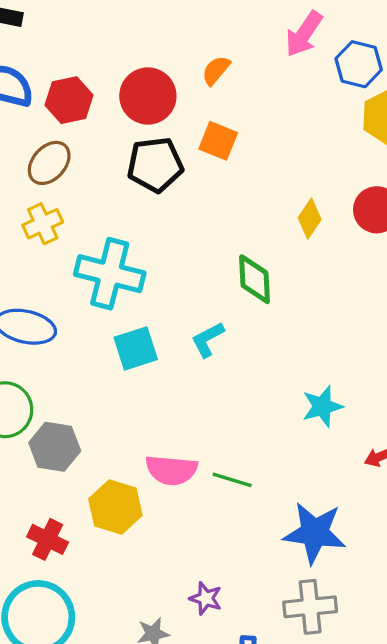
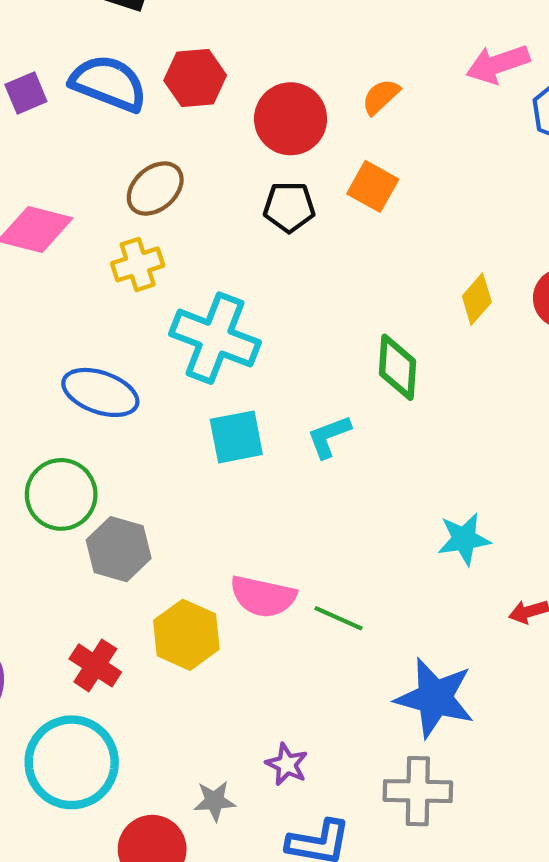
pink arrow: (304, 34) -> (498, 64), turned 30
red hexagon: (69, 100) -> (195, 78), moved
black pentagon: (155, 165) -> (289, 207), size x0.7

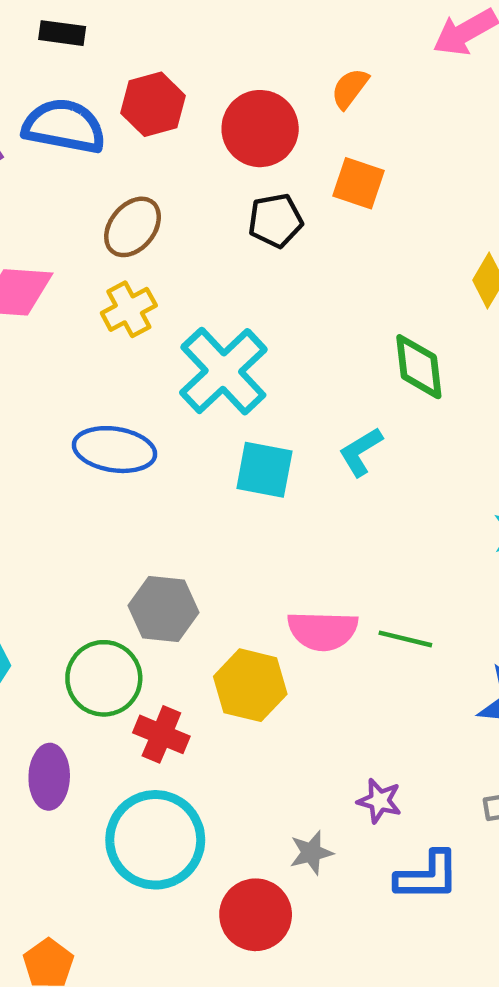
cyan cross: (215, 338) -> (223, 371), turned 36
cyan square: (236, 437) -> (264, 470), turned 32
green circle: (61, 494) -> (104, 678), moved

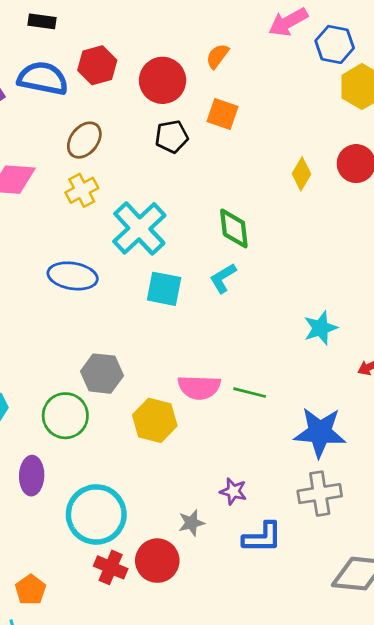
green diamond: (419, 367) -> (234, 228), moved
red cross: (161, 734) -> (111, 567), moved

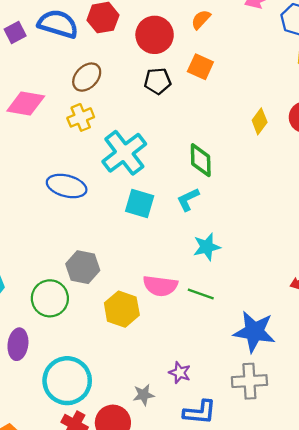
cyan star: (320, 328) -> (207, 247), moved

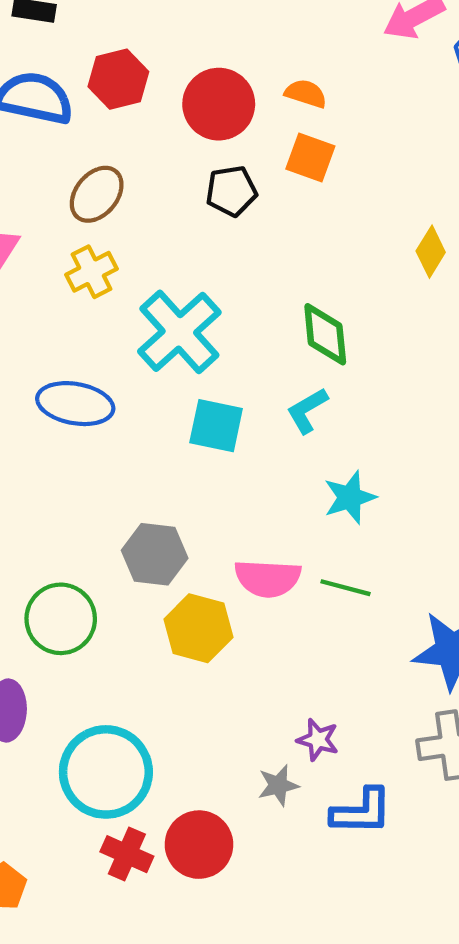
orange semicircle: (201, 20) -> (306, 94), moved, turned 70
gray hexagon: (83, 267) -> (155, 554), moved
gray star: (144, 395) -> (278, 785), moved

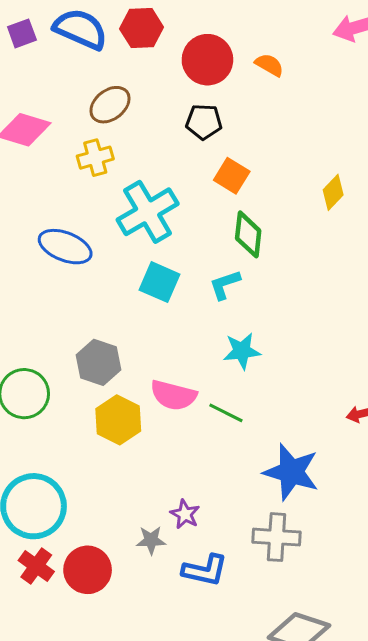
orange square: (310, 158) -> (232, 176), moved

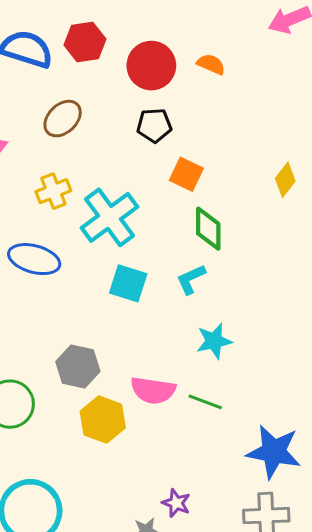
yellow cross: (95, 158) -> (53, 191), moved

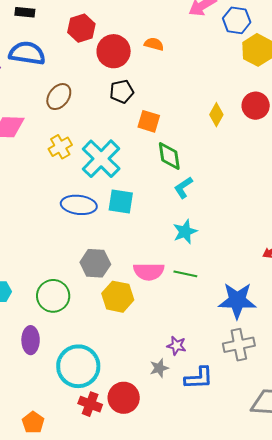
red hexagon: (85, 42) -> (81, 28), moved
blue ellipse: (34, 259) -> (79, 205), moved
cyan L-shape: (191, 279) -> (183, 187), moved

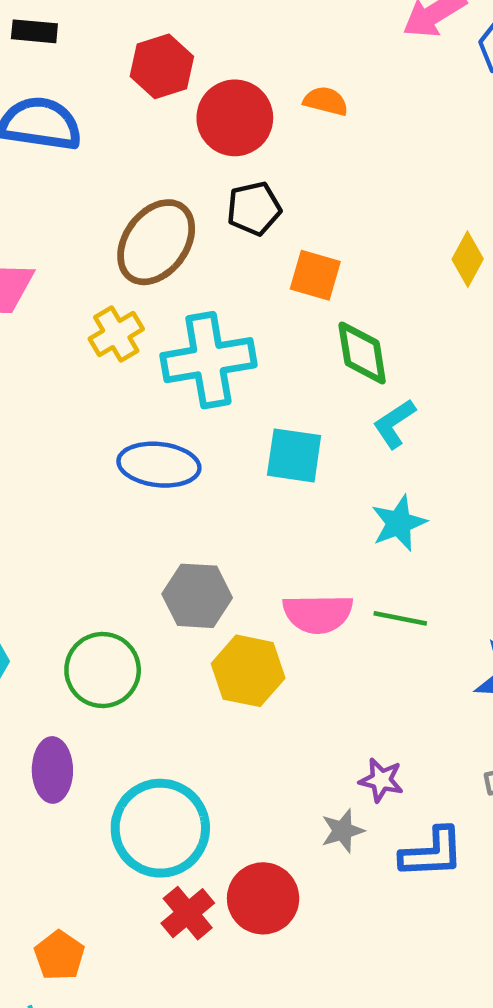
brown ellipse: (59, 97) -> (156, 242), moved, size x1.4
cyan cross: (101, 159) -> (208, 360), turned 36
cyan square: (121, 202) -> (294, 455), moved
red cross: (90, 404) -> (188, 913), turned 30

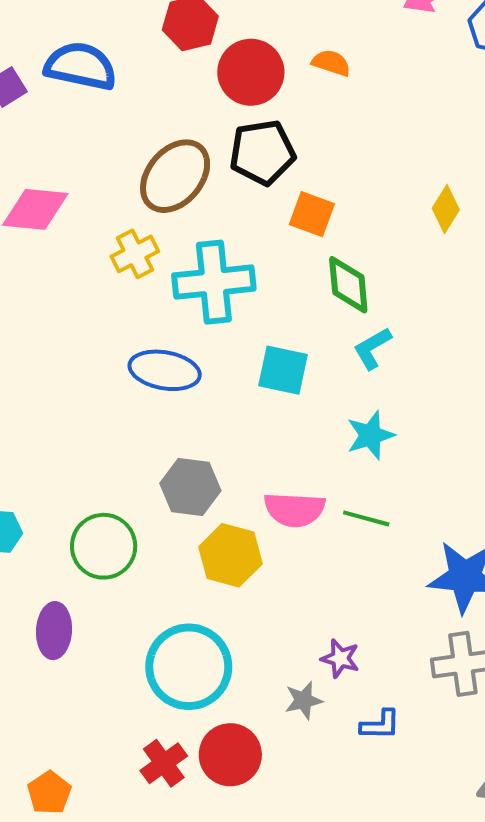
black pentagon: (254, 209) -> (262, 152), size x1.4
cyan circle: (160, 828) -> (189, 667), moved
blue L-shape: (432, 853) -> (380, 725), size x0.7

